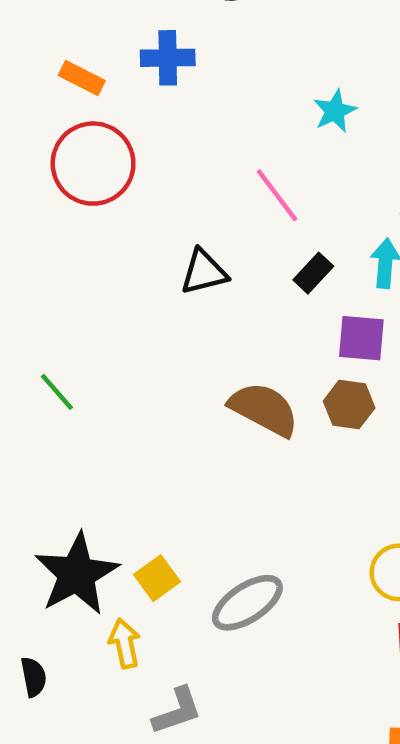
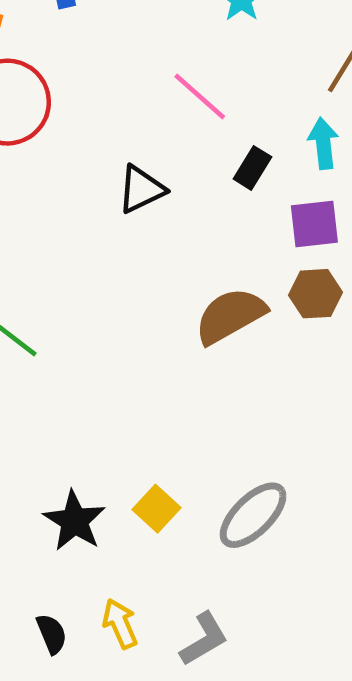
brown semicircle: (264, 409) -> (230, 316), turned -46
black star: (77, 574) -> (74, 521), size x0.7
yellow arrow: (125, 643) -> (120, 624), moved

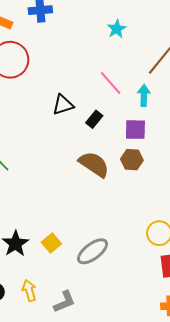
pink line: (200, 97) -> (111, 83), moved
black rectangle: (252, 168) -> (94, 119), moved
brown semicircle: (230, 316) -> (94, 164), turned 56

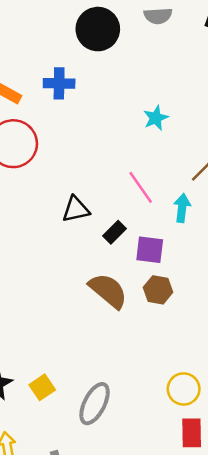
purple square: (135, 130) -> (150, 250), moved
gray ellipse: (93, 251) -> (95, 404), turned -32

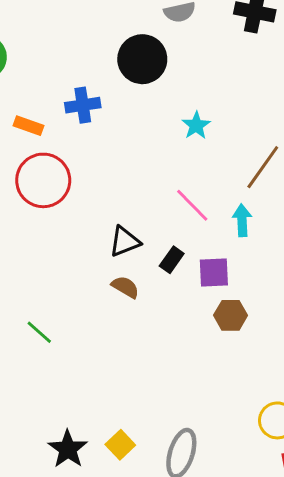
black circle: (98, 29) -> (142, 59), moved
brown semicircle: (108, 291) -> (125, 287), moved, size x0.6

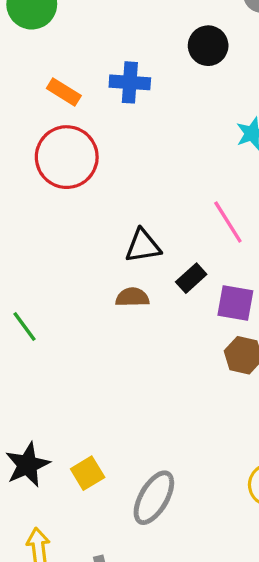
black circle: (142, 59) -> (208, 46), size x0.7
brown semicircle: (125, 287) -> (132, 297), turned -44

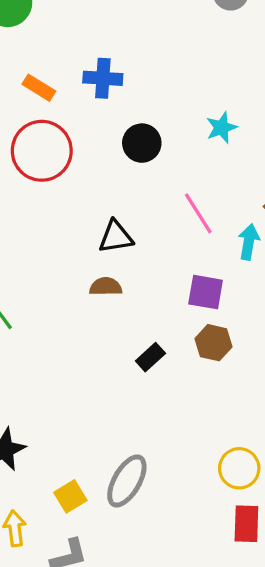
black circle: (208, 46) -> (142, 143), moved
black rectangle: (191, 278) -> (150, 357), moved
yellow square: (88, 473) -> (70, 496), moved

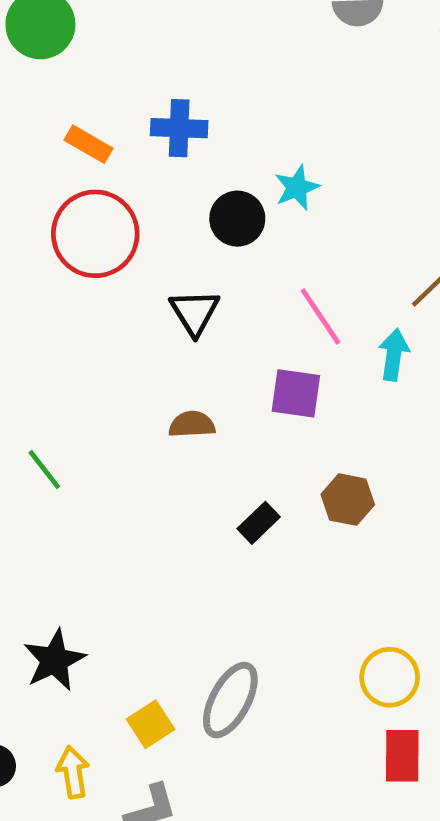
cyan star: (222, 128) -> (297, 188), moved
black triangle: (116, 237) -> (195, 312), moved, turned -51
purple square: (206, 292) -> (296, 393), moved

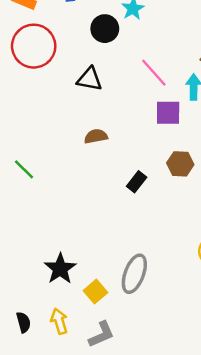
black triangle: (195, 312) -> (90, 79), turned -40
purple square: (296, 393) -> (168, 113), moved
black star: (54, 660) -> (60, 269), moved

